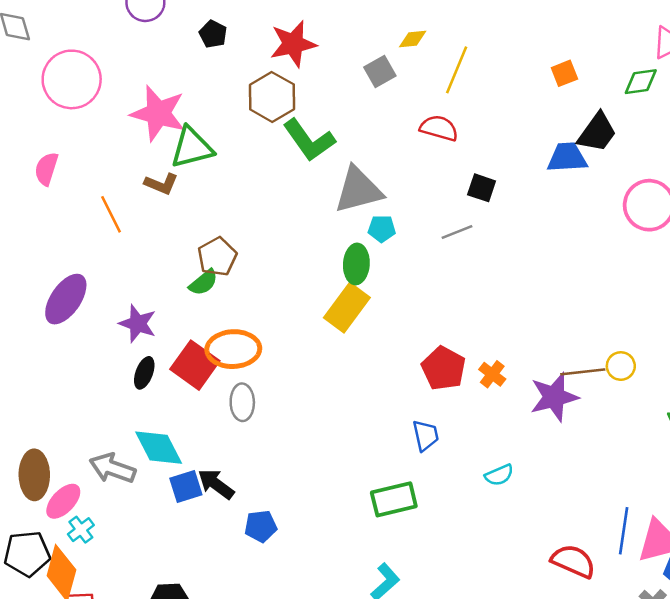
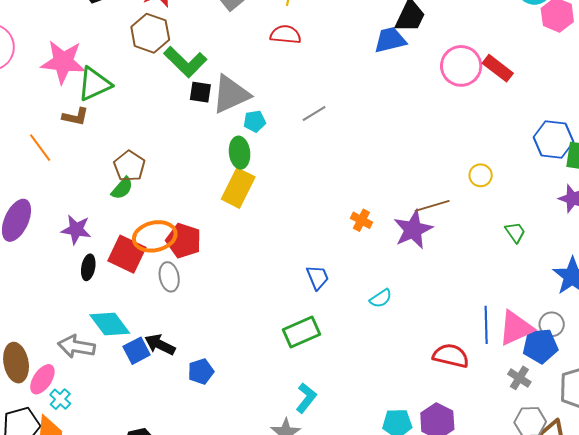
black square: (482, 188) -> (200, 92), moved
yellow circle: (621, 366) -> (481, 175), moved
red pentagon: (444, 368) -> (184, 241), moved

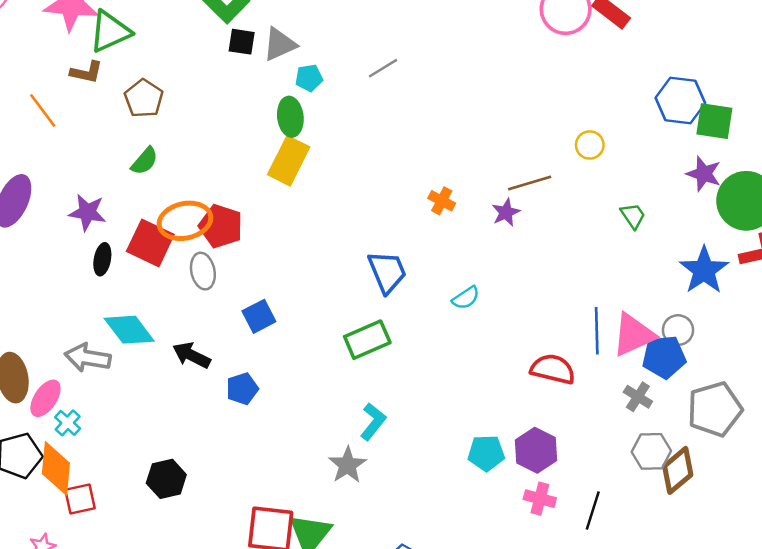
gray triangle: (231, 94) -> (280, 44), size x0.7
brown pentagon: (129, 166) -> (144, 98), moved
purple star: (413, 230) -> (506, 212), size x0.6
blue trapezoid: (318, 277) -> (387, 272), size x1.4
blue square: (137, 351) -> (259, 316), moved

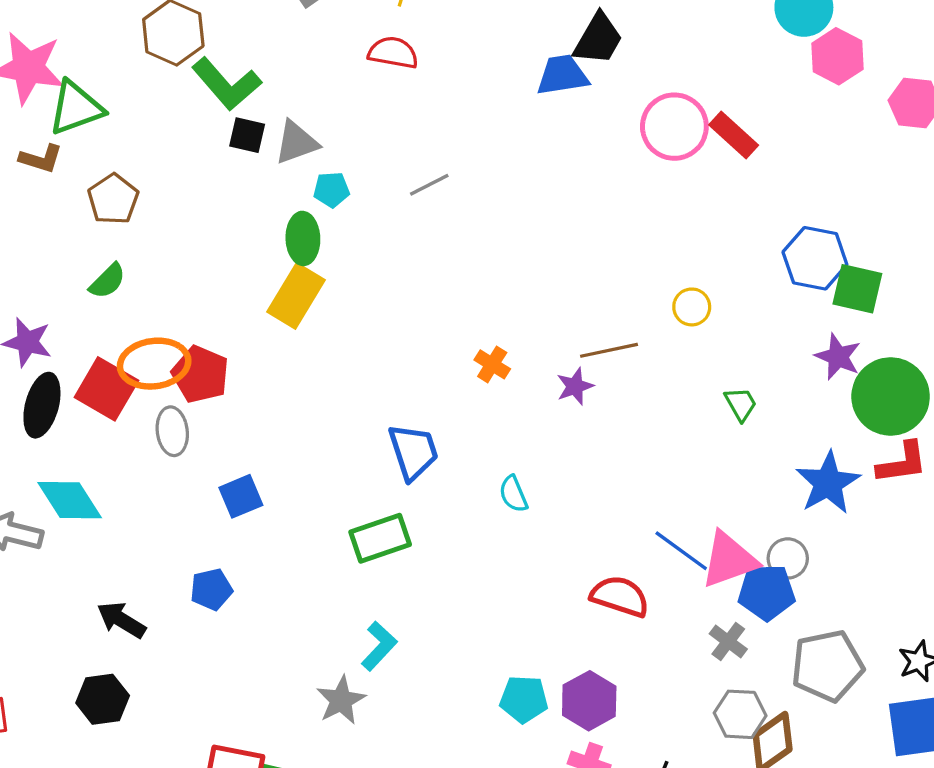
black ellipse: (102, 259) -> (42, 405), size x1.5
cyan semicircle: (466, 298) -> (513, 494), turned 96
blue line: (597, 331) -> (681, 551), turned -57
black arrow: (191, 355) -> (121, 620), moved

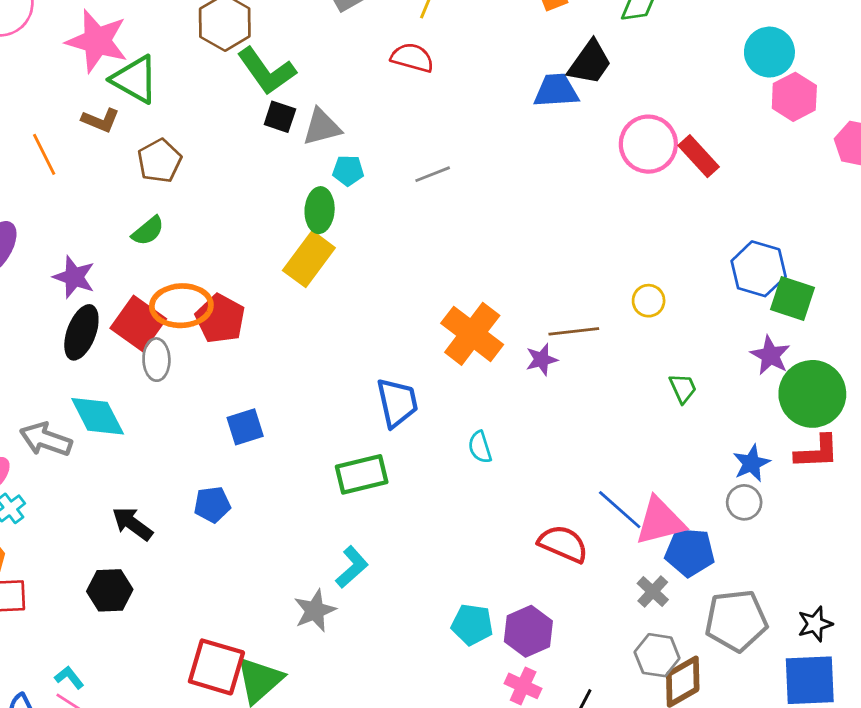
green triangle: (76, 108) -> (135, 79), turned 44
orange cross: (492, 364) -> (472, 334), size x2.0
gray ellipse: (172, 431) -> (156, 360), moved
blue star: (828, 483) -> (751, 463), size x0.7
gray circle: (788, 558) -> (744, 502), moved

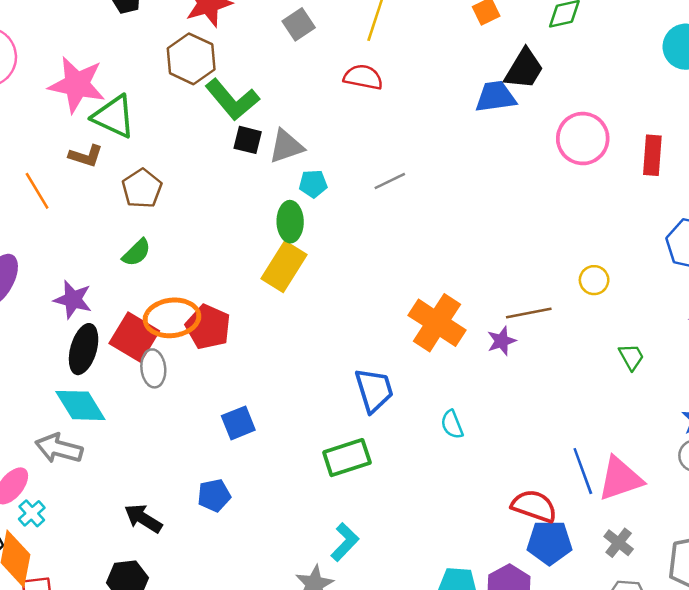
red rectangle: (699, 156) -> (652, 155), moved, turned 51
cyan diamond: (98, 416) -> (80, 405), moved
blue line: (620, 510) -> (583, 471), turned 33
blue pentagon: (690, 552) -> (549, 543), moved

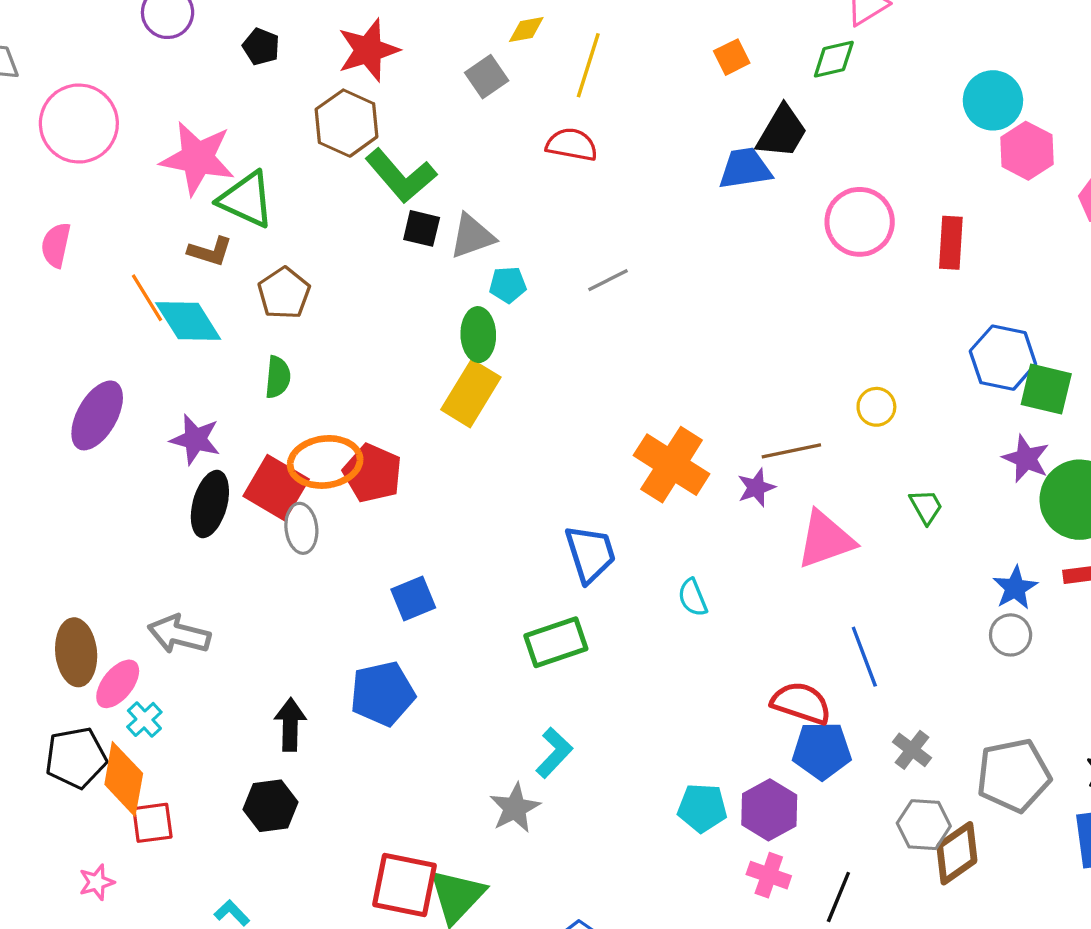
green semicircle: (136, 253) -> (278, 377), turned -40
cyan diamond: (80, 405) -> (188, 321), moved
pink triangle: (620, 479) -> (826, 540), moved
blue pentagon: (214, 495) -> (382, 694), size x1.5
black arrow: (143, 518) -> (290, 725), turned 60

